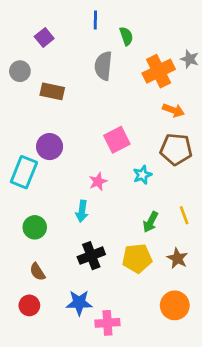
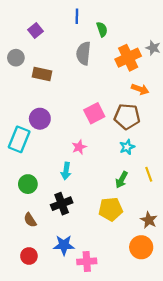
brown pentagon: (176, 149) -> (127, 117), moved
cyan star: (142, 175) -> (127, 147), moved
black cross: (91, 256) -> (62, 204), moved
brown star: (177, 258) -> (149, 220), moved
red circle: (29, 305) -> (29, 256), moved

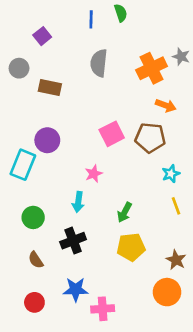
green semicircle: (102, 29) -> (121, 13), moved
cyan star: (127, 147) -> (171, 174), moved
green arrow: (122, 180) -> (125, 212), moved

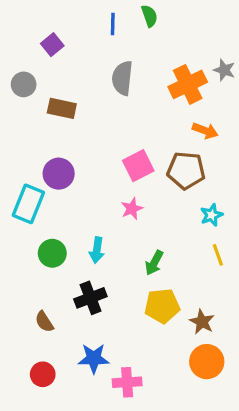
pink star: (94, 174) -> (132, 209), moved
green circle: (33, 217) -> (52, 253), moved
brown star: (176, 260) -> (202, 322), moved

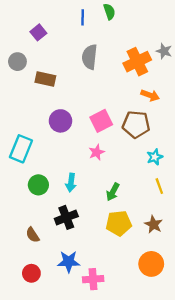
purple circle: (59, 174) -> (60, 121), moved
brown star: (202, 322) -> (154, 224), moved

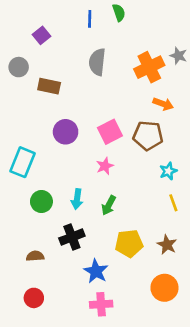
green arrow: (113, 192) -> (109, 205), moved
brown semicircle: (33, 235) -> (35, 256), turned 119
blue star: (69, 262) -> (96, 271), moved, turned 30

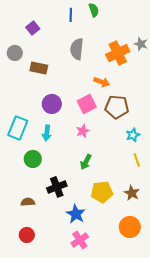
orange arrow: (163, 104) -> (102, 82), moved
cyan arrow: (77, 199) -> (47, 133), moved
pink cross: (101, 304) -> (80, 240), turned -30

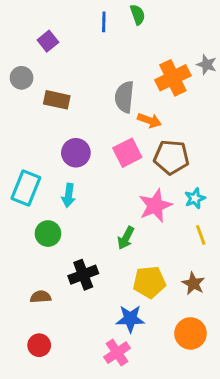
gray semicircle: (77, 49) -> (124, 97), moved
pink star: (83, 131) -> (155, 206), moved, size x1.6
blue star: (76, 214) -> (130, 319), moved, turned -30

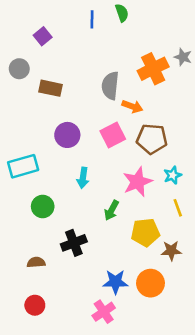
cyan rectangle: (26, 188) -> (23, 166), turned 52
cyan arrow: (69, 195) -> (83, 178), moved
yellow pentagon: (149, 282) -> (145, 232), moved
brown star: (193, 284) -> (171, 251), turned -30
orange circle: (190, 333) -> (150, 283), moved

